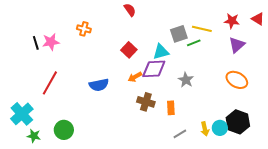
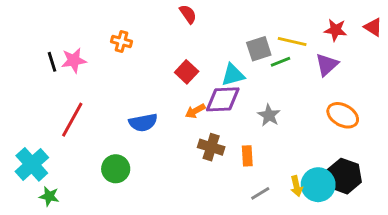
purple triangle: (237, 45) -> (327, 65), moved
cyan circle: (220, 128) -> (318, 185), size x1.5
green circle: (64, 130) -> (116, 169), moved

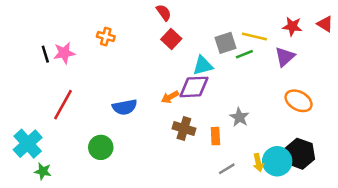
red square: (187, 72) -> (171, 39), moved
gray star: (269, 115) -> (239, 117), moved

